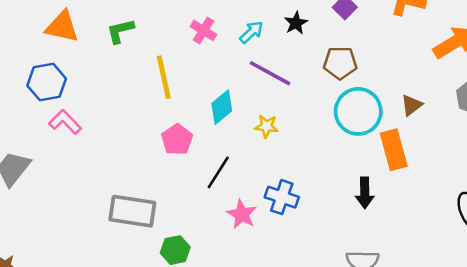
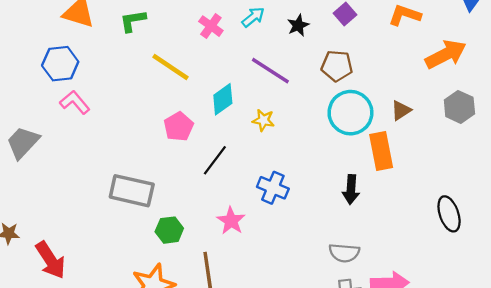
cyan arrow: (251, 32) -> (253, 17), moved
yellow line: (164, 77) -> (170, 67), turned -48
pink star: (242, 214) -> (231, 221), moved

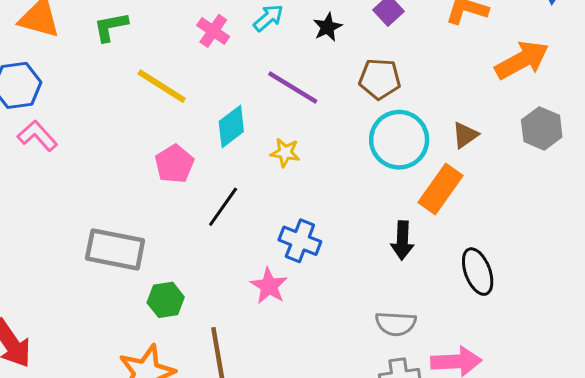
orange rectangle: (381, 151) -> (441, 189), turned 48
black ellipse: (449, 214) -> (478, 272), moved
pink star: (231, 221) -> (269, 286), moved

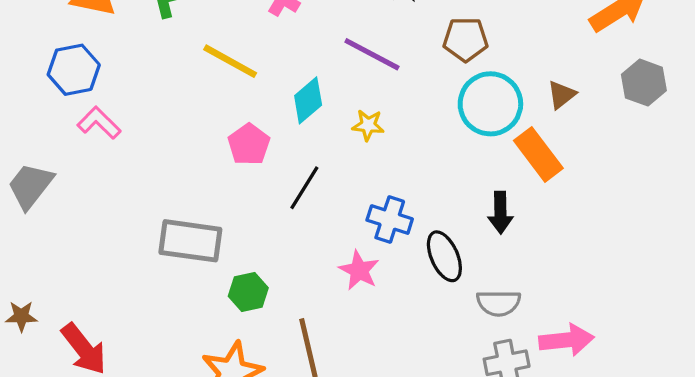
orange rectangle: (441, 189) -> (538, 154), turned -69
black ellipse: (478, 272) -> (444, 256), moved

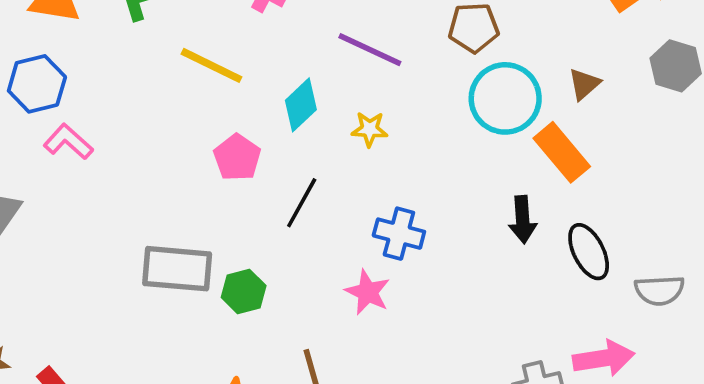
black ellipse: (444, 256) -> (589, 252), moved
green hexagon: (248, 292) -> (244, 291), moved
gray semicircle: (499, 303) -> (659, 290), moved

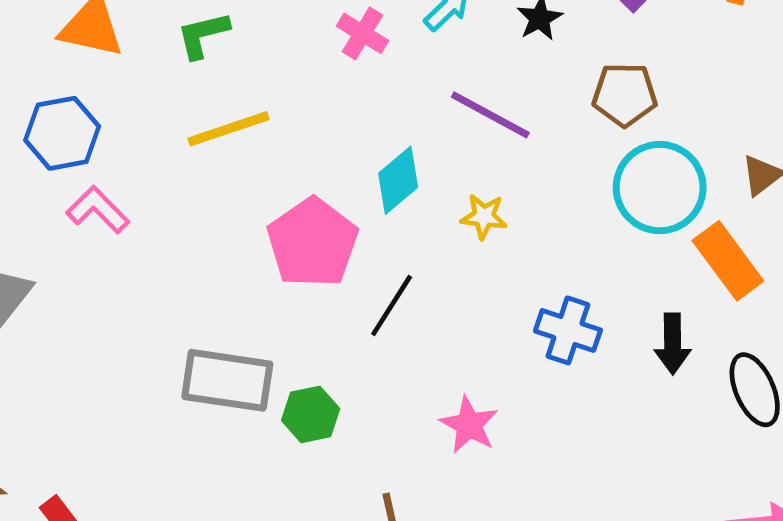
yellow line: (211, 65) -> (229, 129), moved, turned -48
pink pentagon: (237, 158) -> (313, 243), size x1.5
blue cross: (399, 234) -> (568, 330), moved

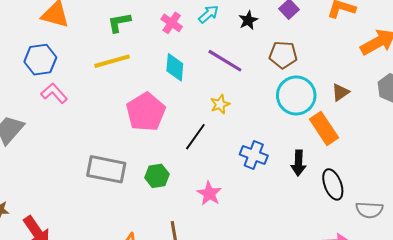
green L-shape: (203, 35) -> (119, 22), moved
cyan diamond: (398, 180) -> (175, 67), moved, turned -48
yellow star: (484, 217) -> (220, 104), turned -30
black line: (392, 305) -> (195, 137), moved
green hexagon: (311, 414) -> (157, 176), moved

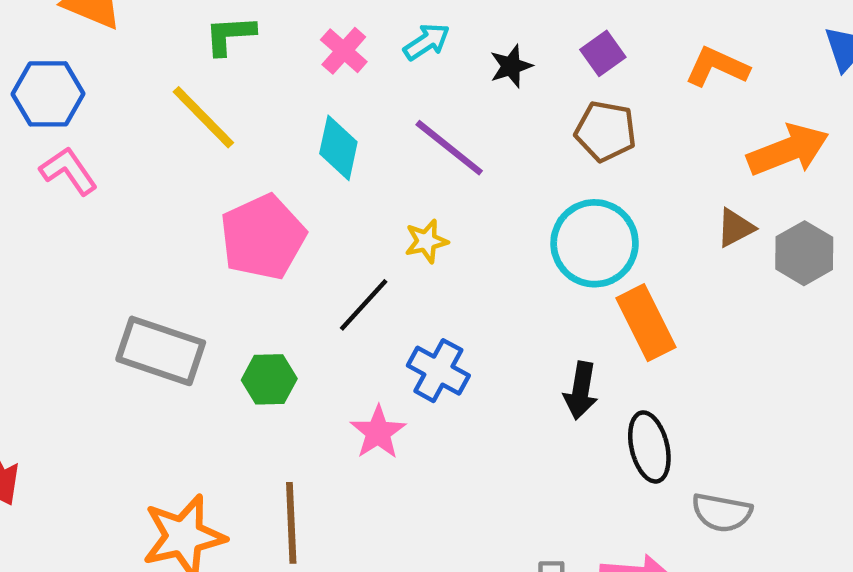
brown pentagon: (283, 55) -> (606, 131), moved
yellow line: (112, 61) -> (203, 117), turned 54
brown triangle: (340, 92) -> (735, 228), moved
blue cross: (254, 155) -> (438, 371), moved

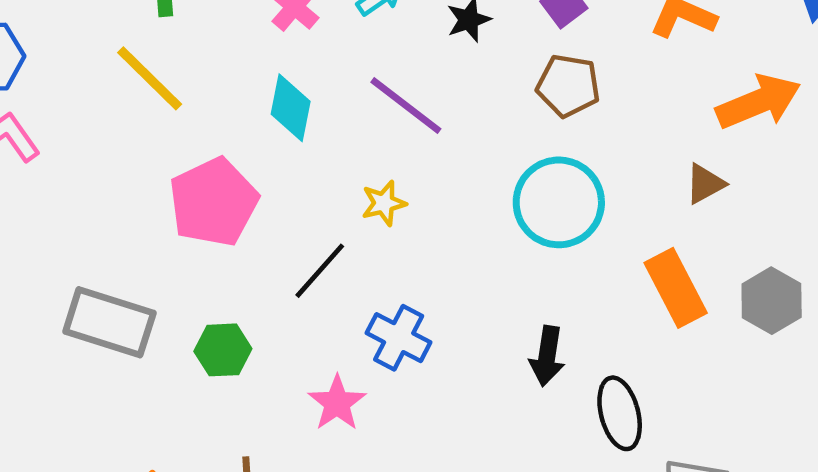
gray hexagon: (804, 253) -> (772, 301), moved
orange rectangle: (646, 323) -> (676, 288), moved

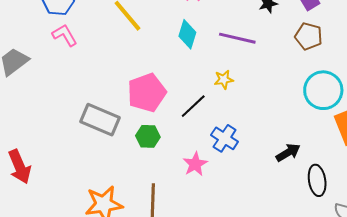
purple line: (406, 106) -> (237, 38), turned -30
pink pentagon: (213, 202) -> (147, 93), moved
cyan circle: (559, 202) -> (323, 90), moved
black arrow: (547, 356) -> (288, 152), turned -135

